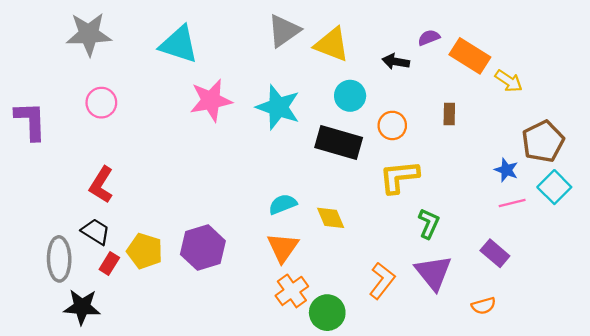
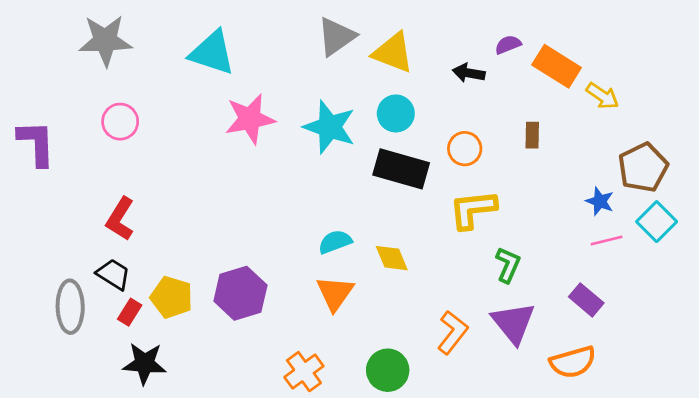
cyan circle: (350, 96) -> (396, 113), moved
orange cross: (292, 291) -> (304, 372), moved
orange semicircle: (484, 306) -> (573, 362), size x1.6
black star: (82, 307) -> (144, 363), moved

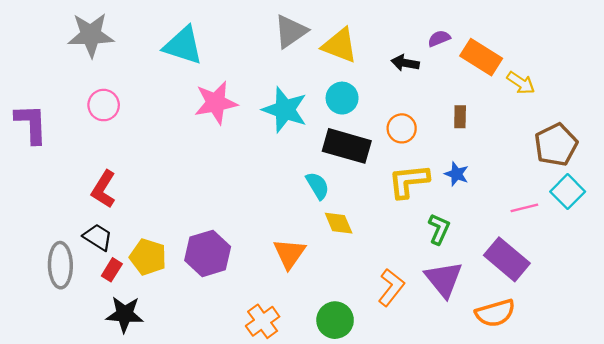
blue star: (600, 201) -> (457, 174), moved
cyan semicircle: (335, 242) -> (317, 186), moved, turned 80
purple rectangle: (586, 300) -> (507, 259), size x1.5

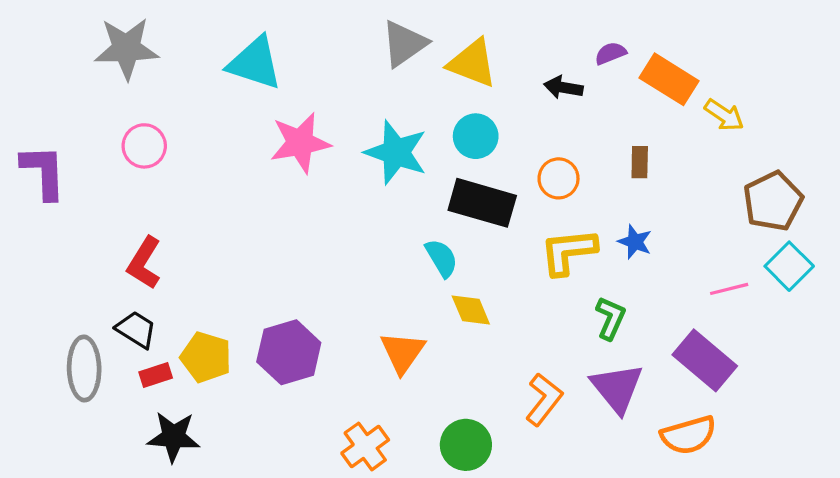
red rectangle: (112, 270) -> (156, 375), turned 40

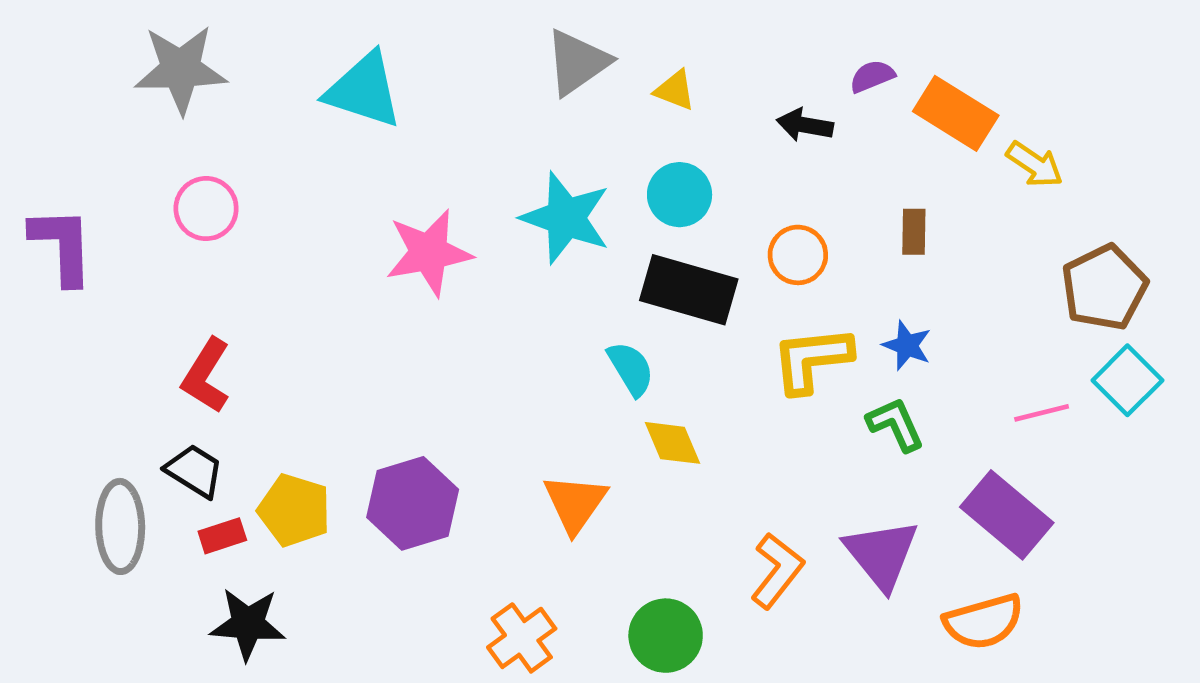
yellow triangle: (472, 63) -> (675, 90), size x0.6
pink star: (300, 143) -> (429, 253), moved
green L-shape: (611, 318) -> (895, 424), moved, turned -48

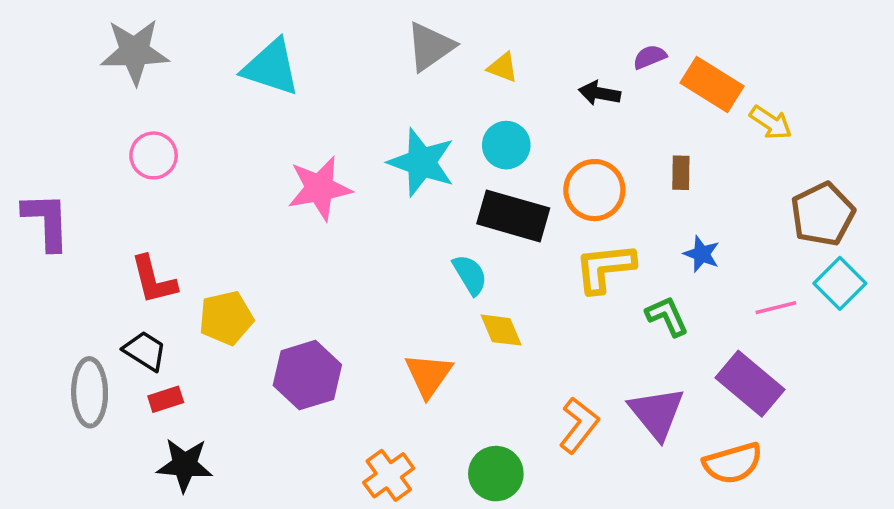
purple L-shape: (62, 246) -> (46, 221), moved
orange circle: (798, 255) -> (594, 190), size x1.4
blue star: (907, 345) -> (702, 254), moved
red L-shape: (206, 376) -> (154, 280), turned -46
yellow pentagon: (294, 510) -> (226, 318), moved, turned -30

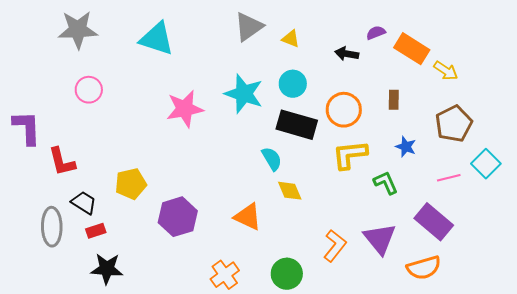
brown pentagon: (823, 214) -> (454, 124), moved
red L-shape: (154, 280) -> (62, 162), moved
orange triangle: (428, 375) -> (248, 217), turned -40

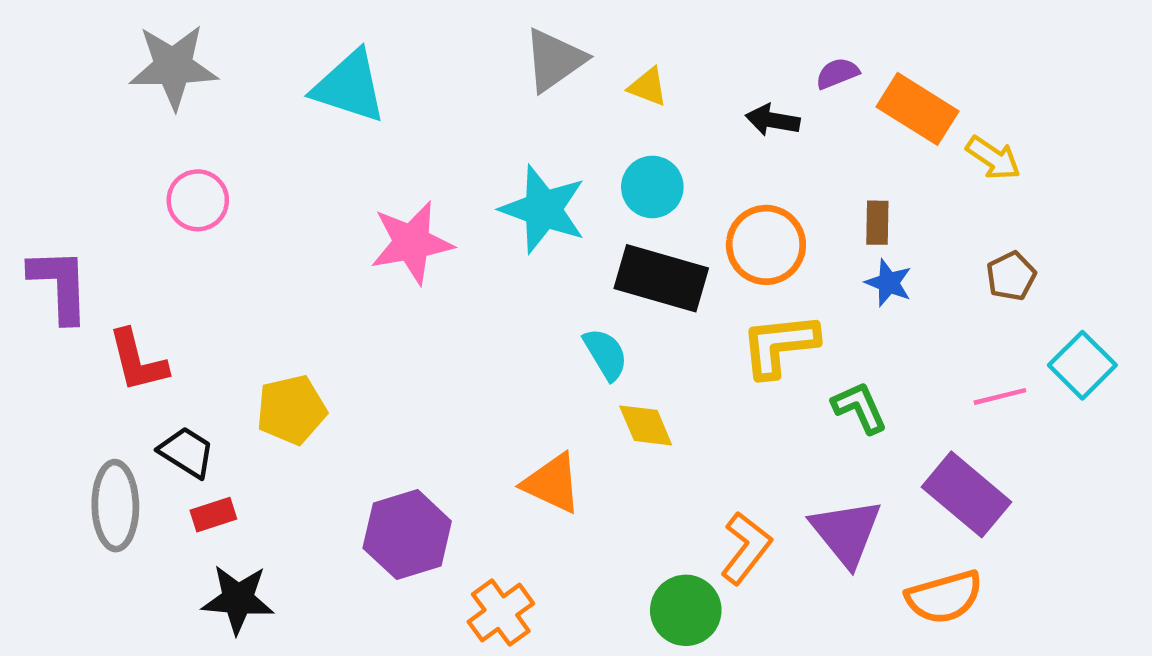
brown pentagon: (454, 124) -> (1011, 276), size x0.6
blue star: (406, 147) -> (889, 283), moved
purple hexagon: (178, 217) -> (407, 535), moved
green circle: (287, 274) -> (686, 610), moved

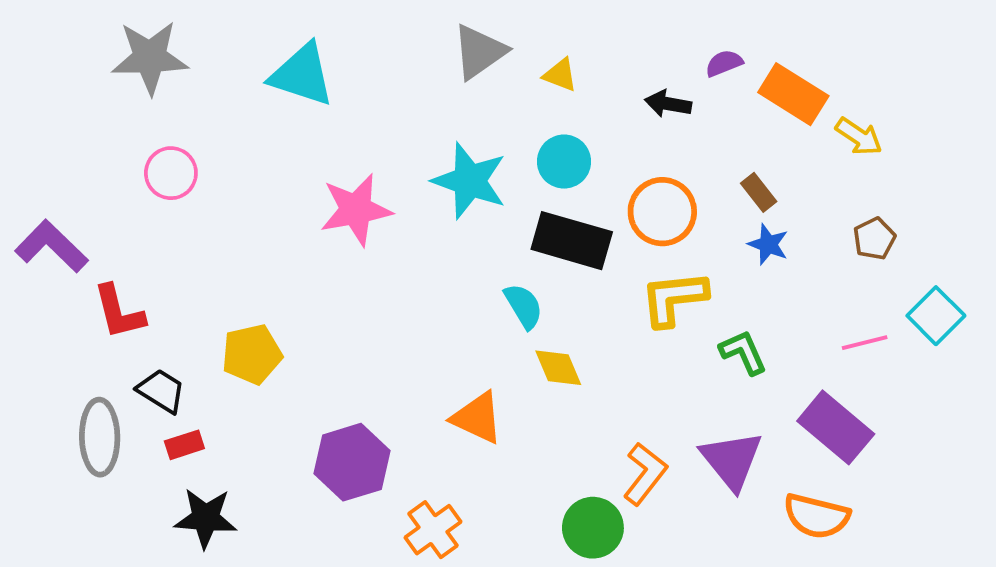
brown rectangle: (877, 223) -> (759, 192), turned -39
purple L-shape: (60, 285) -> (51, 246), turned -44
orange semicircle: (944, 597) -> (816, 516), turned 30

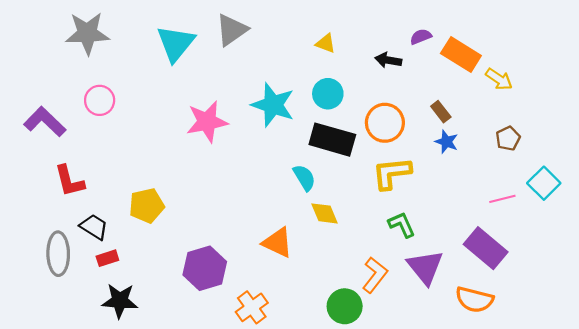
gray triangle: (479, 52) -> (232, 30), moved
cyan triangle: (302, 75) -> (176, 43), turned 51
purple L-shape: (51, 246) -> (45, 122), moved
green L-shape: (743, 352) -> (402, 225), moved

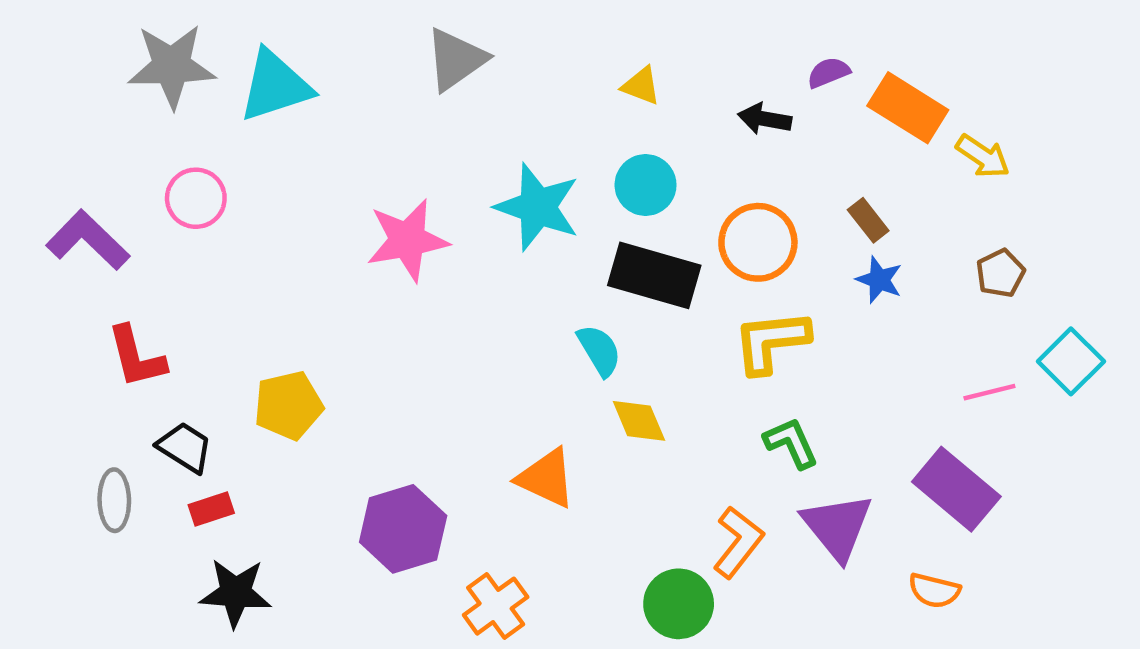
cyan triangle: (176, 43) -> (275, 86), moved, turned 33
gray ellipse: (58, 254) -> (114, 500), size x0.7
orange semicircle: (474, 300) -> (934, 591), size x0.7

